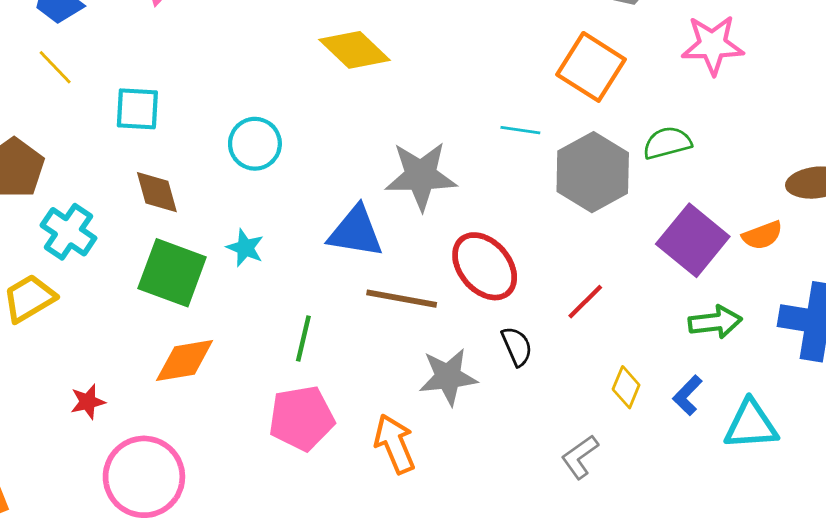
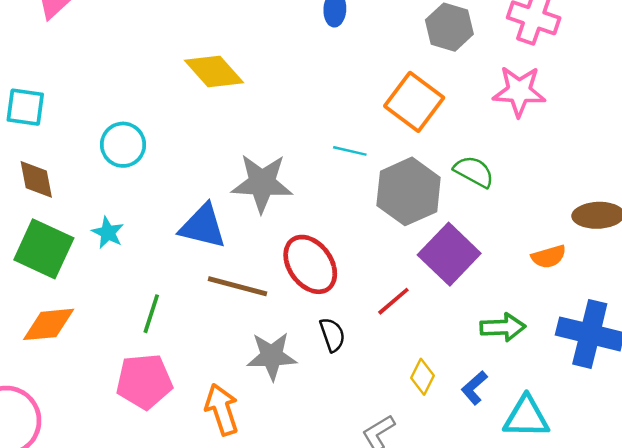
green semicircle: (667, 143) -> (474, 172), turned 39
purple square: (693, 240) -> (449, 254), moved

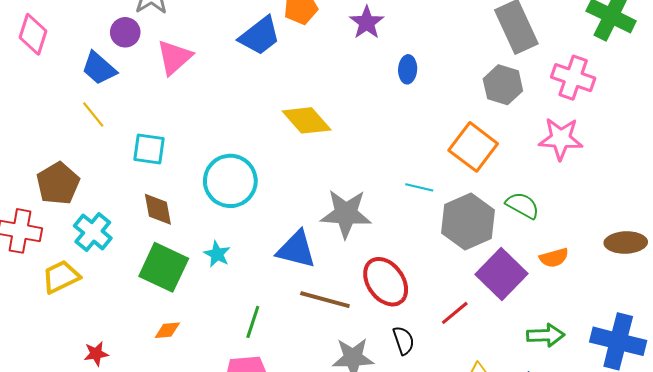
cyan circle: (123, 145) -> (230, 181), size x1.4
orange semicircle: (549, 257) -> (554, 258), moved
orange diamond: (49, 324) -> (167, 330), size x0.6

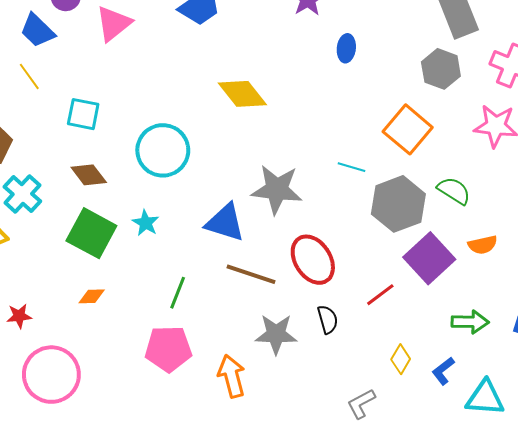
brown diamond: (158, 209) -> (89, 175), turned -30

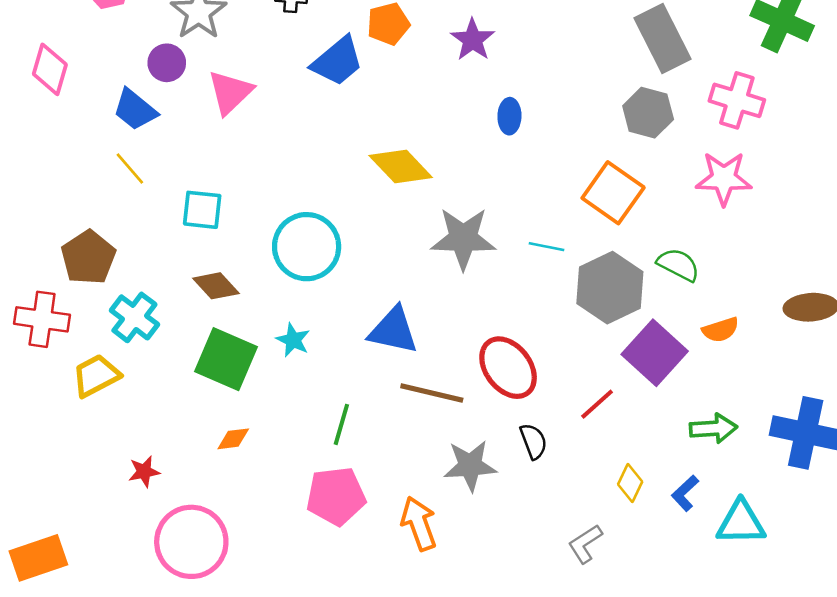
blue ellipse: (346, 48) -> (509, 116), moved
gray star: (277, 189) -> (463, 238), moved

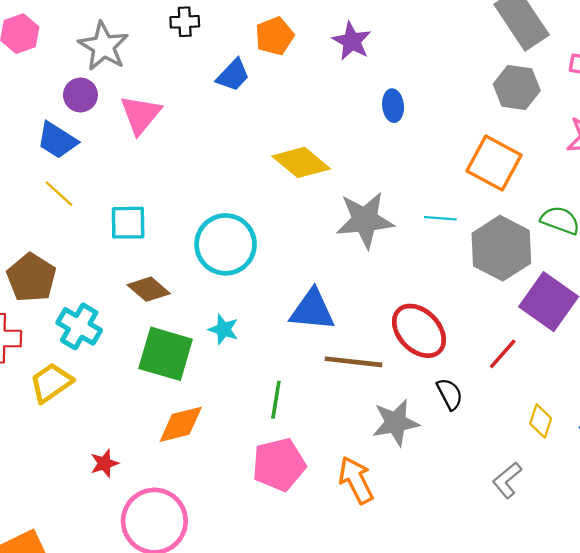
blue trapezoid: (337, 61) -> (233, 75), size x0.7
orange diamond: (233, 439) -> (181, 424), size x1.6

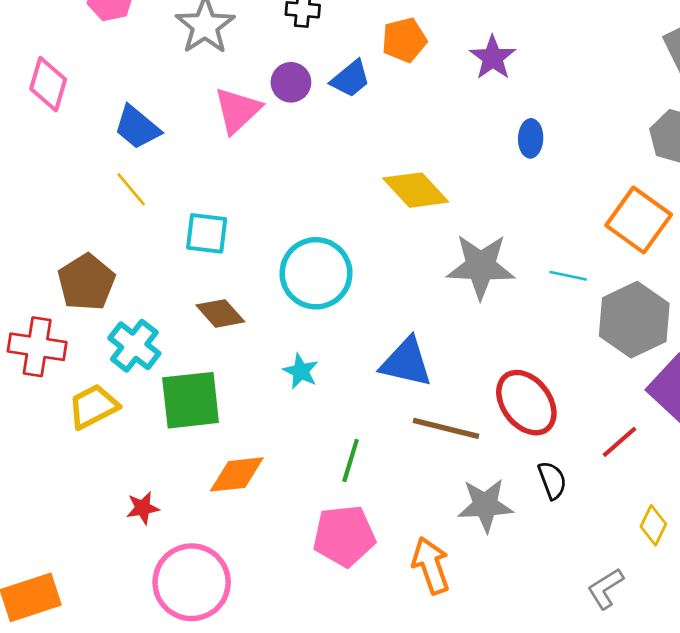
purple circle: (80, 95) -> (291, 82), moved
green square: (166, 354) -> (191, 400), moved, turned -30

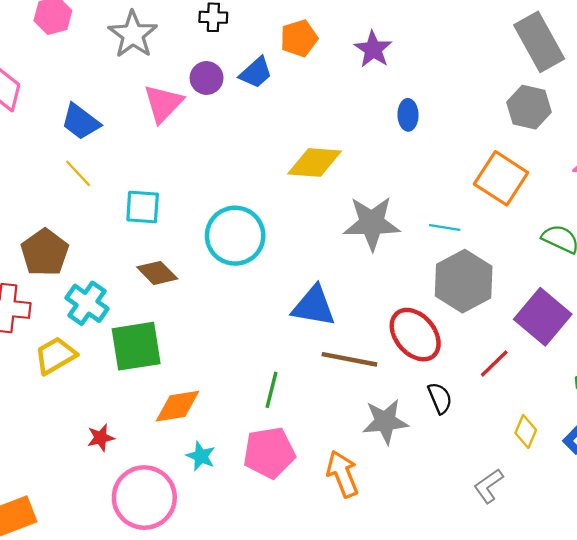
yellow diamond: (416, 190) -> (315, 162), turned -40
gray hexagon: (634, 320) -> (464, 281), moved
cyan star: (301, 371) -> (201, 456), moved

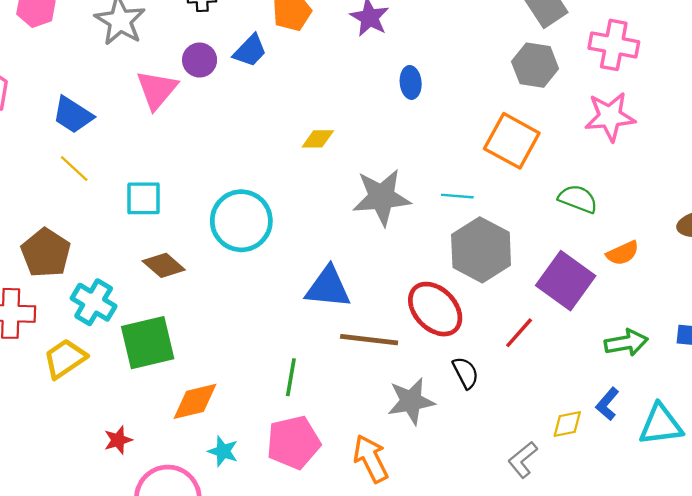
yellow diamond: (315, 162) -> (318, 139), size x0.6
yellow diamond: (526, 431) -> (567, 424), moved, turned 60

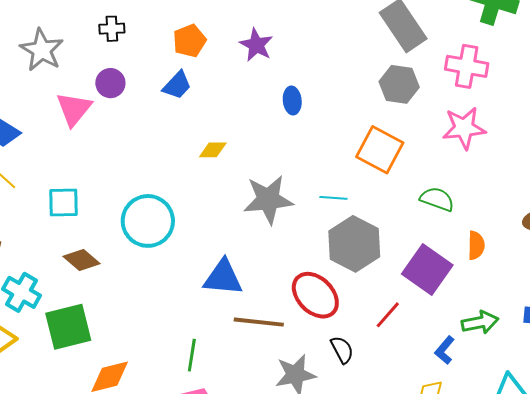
blue trapezoid: (250, 51) -> (177, 85), moved
orange semicircle: (623, 253) -> (476, 245), turned -64
blue L-shape: (607, 404) -> (445, 350), moved

